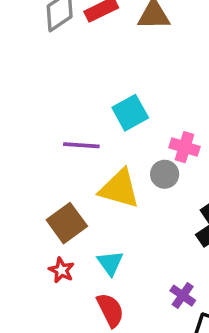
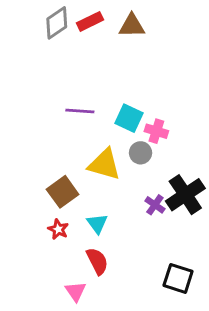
cyan square: (130, 113) -> (129, 118), moved, turned -36
purple line: (81, 145) -> (80, 111), moved
purple cross: (183, 296) -> (155, 205), moved

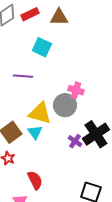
cyan square: (129, 118) -> (42, 47), moved
gray circle: (141, 153) -> (65, 105), size x1.5
cyan triangle: (97, 224) -> (35, 132), moved

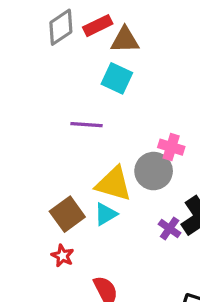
brown triangle: (59, 17) -> (125, 40), moved
cyan triangle: (35, 132) -> (106, 214), turned 35

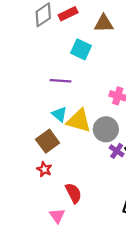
brown triangle: (125, 40) -> (104, 23), moved
gray circle: (154, 171) -> (106, 129), moved
cyan triangle: (106, 214) -> (59, 114), moved, turned -49

